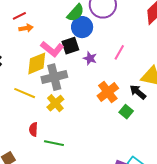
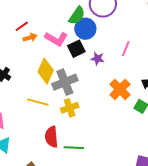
pink L-shape: (52, 49) -> (56, 39), moved
yellow diamond: (37, 63) -> (46, 71), turned -35
yellow cross: (55, 103) -> (70, 108), turned 30
red semicircle: (33, 129) -> (52, 137), size x1.5

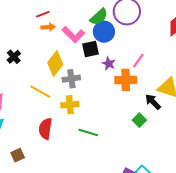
gray cross: (65, 82) -> (71, 79), size x0.7
orange cross: (120, 89) -> (126, 80), moved, turned 30
green line: (74, 148) -> (88, 132), moved

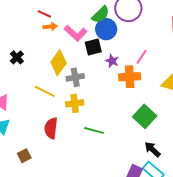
red line: (43, 14) -> (44, 14), turned 48
black arrow: (153, 102) -> (152, 149), moved
green square: (139, 120) -> (145, 116), size x1.6

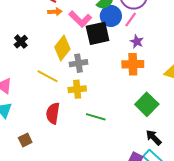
black square: (93, 47) -> (98, 33), size x1.4
pink line: (142, 57) -> (131, 20), moved
purple star: (112, 61) -> (137, 42), moved

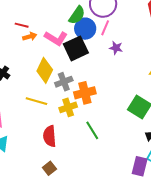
orange cross: (133, 64) -> (85, 93), moved
green line: (96, 117) -> (92, 130), turned 54
brown square: (25, 140) -> (49, 168), moved

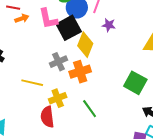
pink L-shape: (56, 38) -> (48, 19), turned 50
yellow diamond: (45, 70) -> (85, 45), moved
yellow cross: (68, 107) -> (58, 98), moved

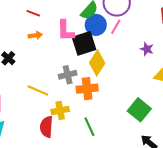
orange arrow: (22, 18) -> (35, 35), moved
purple star: (109, 25) -> (147, 49), moved

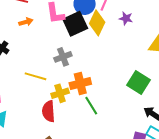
purple star: (147, 49) -> (126, 18), moved
yellow diamond: (97, 63) -> (97, 23), moved
orange cross: (87, 89) -> (80, 84), moved

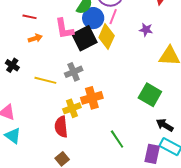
purple star: (126, 18) -> (146, 30), moved
yellow line: (36, 76) -> (45, 80), moved
green line: (91, 106) -> (117, 139), moved

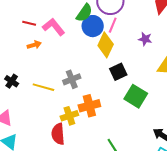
pink L-shape: (64, 29) -> (54, 27), moved, turned 150
black square: (85, 38) -> (118, 72), moved, size x0.7
black cross: (12, 65) -> (12, 81), moved
green square: (150, 95) -> (136, 96), moved

